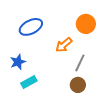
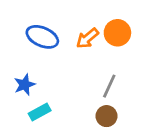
blue ellipse: (31, 27) -> (42, 37), turned 50
orange arrow: (64, 45) -> (87, 38), moved

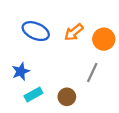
orange circle: (117, 33) -> (104, 39), moved
brown circle: (107, 116) -> (67, 97), moved

